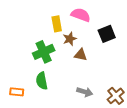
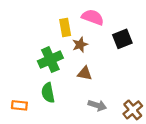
brown triangle: (81, 55) -> (85, 73), moved

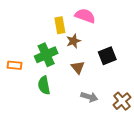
black square: (122, 39) -> (107, 56), moved
brown triangle: (85, 73) -> (78, 67), turned 40
orange rectangle: (19, 105) -> (15, 65), moved

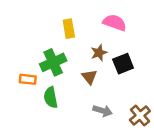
pink semicircle: (85, 16) -> (115, 23), moved
brown star: (74, 41) -> (99, 53), moved
orange rectangle: (15, 65) -> (28, 79), moved

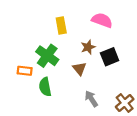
green cross: (53, 62) -> (47, 56), turned -30
gray arrow: (103, 111) -> (91, 99), turned -140

